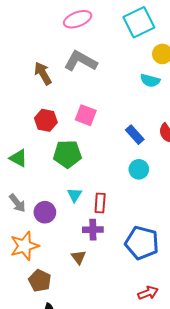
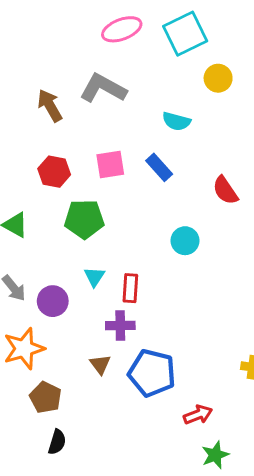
pink ellipse: (78, 19) -> (122, 29), moved
cyan semicircle: (150, 81) -> (176, 121), moved
pink square: (86, 115) -> (110, 164), turned -30
blue rectangle: (135, 135) -> (159, 167), moved
blue pentagon: (142, 243) -> (152, 373), moved

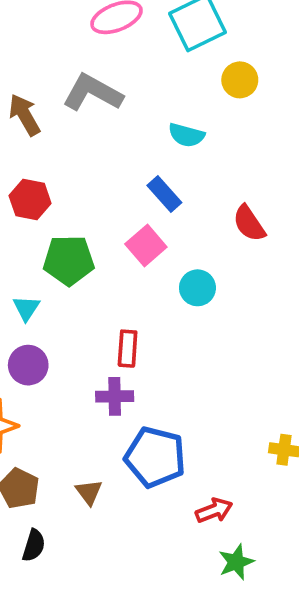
pink square: (110, 164) -> (146, 245), moved, turned -32
cyan triangle: (94, 277) -> (26, 308), moved
brown triangle: (100, 364) -> (89, 492), moved

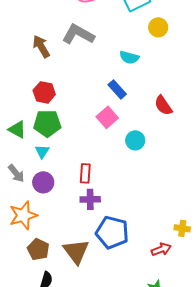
green pentagon: (69, 260) -> (47, 123), moved
red rectangle: (128, 349) -> (85, 173), moved
brown triangle: (89, 492) -> (76, 251), size x1.8
red arrow: (214, 510) -> (161, 249), moved

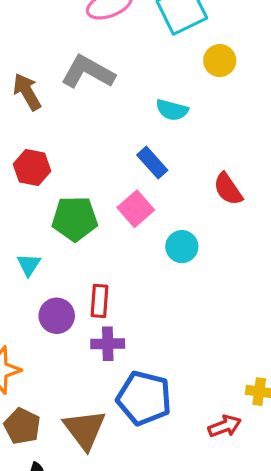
green pentagon: (47, 123) -> (75, 219), moved
purple circle: (43, 182) -> (57, 316), moved

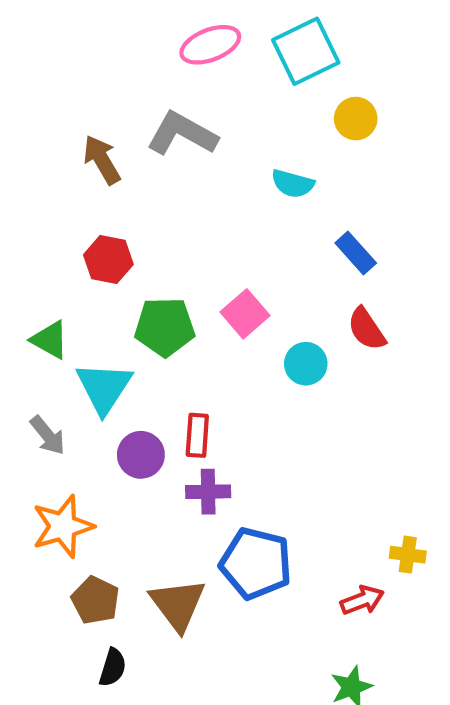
blue rectangle: (152, 163) -> (356, 253), moved
red semicircle: (228, 189) -> (367, 329), moved
cyan triangle: (29, 265) -> (104, 388), size x1.8

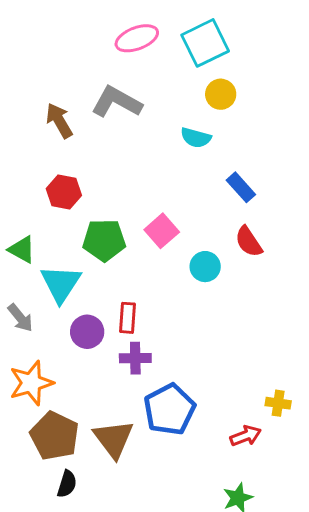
yellow circle: (356, 119) -> (221, 94), moved
blue pentagon: (256, 563) -> (169, 409), turned 30
brown pentagon: (95, 600) -> (55, 436), size x1.4

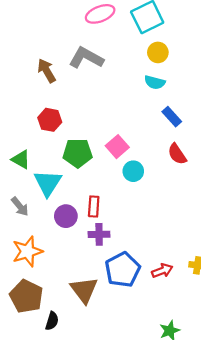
cyan semicircle: (196, 138) -> (155, 82), moved
cyan circle: (205, 267) -> (133, 171), moved
brown pentagon: (55, 436) -> (26, 296), moved
red arrow: (246, 436) -> (162, 271), moved

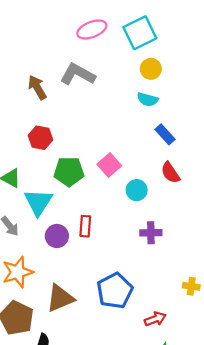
cyan circle: (133, 171) -> (137, 190), moved
purple cross: (99, 234) -> (151, 233), moved
red arrow: (162, 271) -> (155, 319), moved
brown triangle: (84, 290) -> (60, 298), moved, turned 44

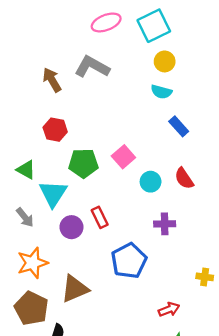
red semicircle: (170, 173) -> (184, 178), moved
red rectangle: (85, 226) -> (100, 217), turned -30
blue pentagon: (115, 291) -> (129, 261), moved

